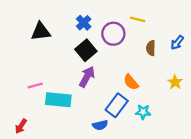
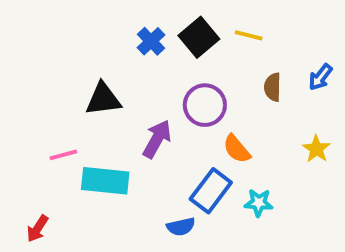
black triangle: (41, 32) -> (103, 99), moved
purple circle: (113, 34) -> (205, 105), moved
black square: (86, 50) -> (199, 37), moved

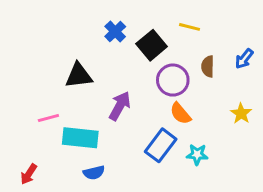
black square: (199, 37) -> (152, 45), moved
purple circle: (205, 105) -> (173, 80), moved
blue semicircle: (181, 227) -> (94, 173), moved

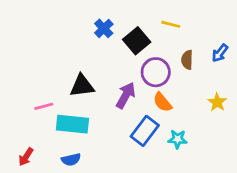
black triangle: (79, 76) -> (82, 86), moved
purple arrow: (120, 106) -> (126, 95), moved
blue semicircle: (94, 173) -> (71, 160), moved

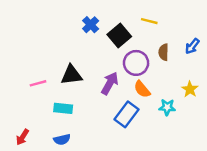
pink line: (44, 106) -> (38, 83), moved
cyan rectangle: (72, 124) -> (63, 108), size x0.7
cyan star: (178, 139) -> (167, 107), moved

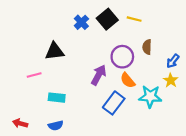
black square: (119, 35) -> (107, 19), moved
blue arrow: (192, 46) -> (173, 61), moved
black triangle: (71, 75) -> (55, 51), moved
cyan star: (167, 107) -> (150, 96), size x1.5
red arrow: (22, 137) -> (20, 123), turned 72

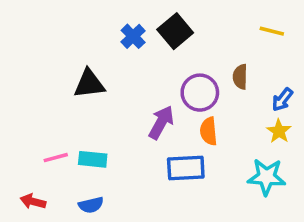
yellow line: (134, 19) -> (272, 31), moved
pink line: (34, 75) -> (56, 158), moved
orange semicircle: (128, 80) -> (209, 131), turned 35
cyan star: (150, 96) -> (267, 177), moved
blue rectangle: (114, 103) -> (186, 168), turned 50

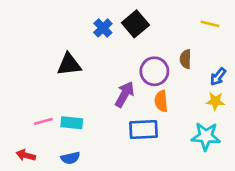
yellow star: (279, 131) -> (215, 101), turned -30

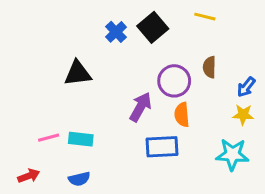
yellow line: (210, 24) -> (205, 17), moved
red arrow: (26, 155) -> (29, 176), turned 144

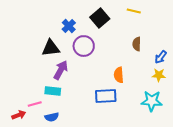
blue cross: (116, 32) -> (69, 26), moved
purple circle: (174, 81) -> (84, 46), moved
purple arrow: (141, 107) -> (61, 70), moved
pink line: (49, 138) -> (35, 104), moved

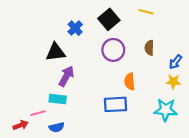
purple circle: (84, 46) -> (113, 50), moved

